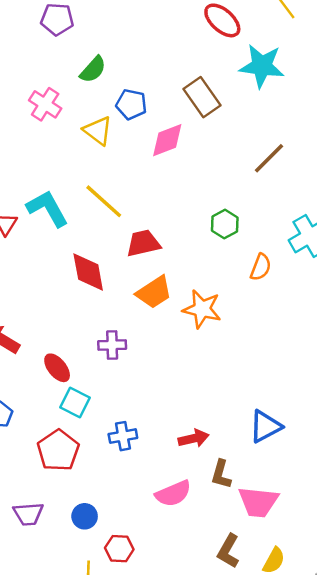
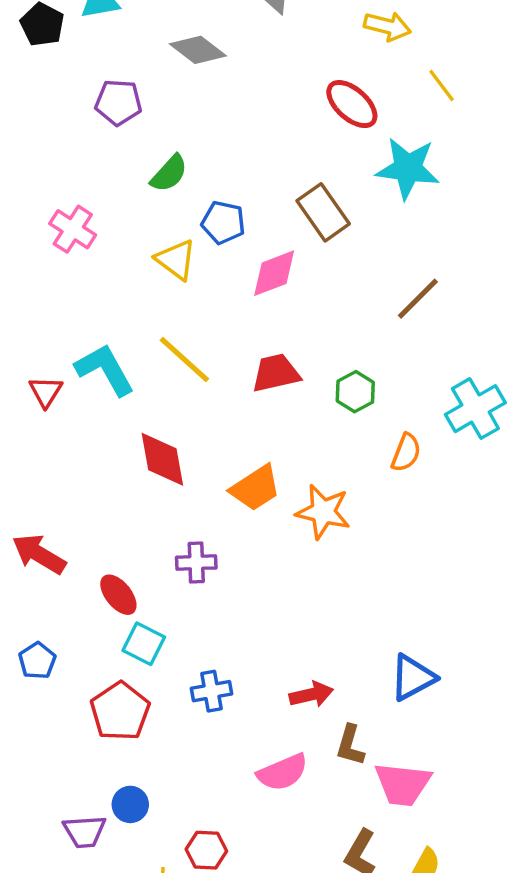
pink cross: (45, 104) -> (73, 229), moved
red trapezoid: (143, 243) -> (276, 373), moved
purple trapezoid: (28, 514) -> (85, 832), moved
blue circle: (85, 516) -> (130, 804), moved

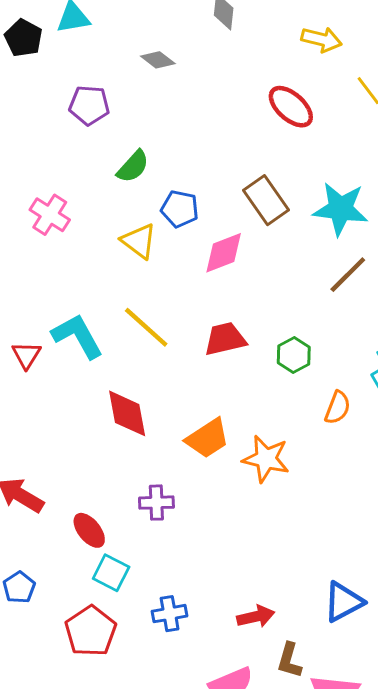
gray diamond: (198, 50) -> (158, 60), size x0.7
cyan star: (408, 168) -> (340, 209), moved

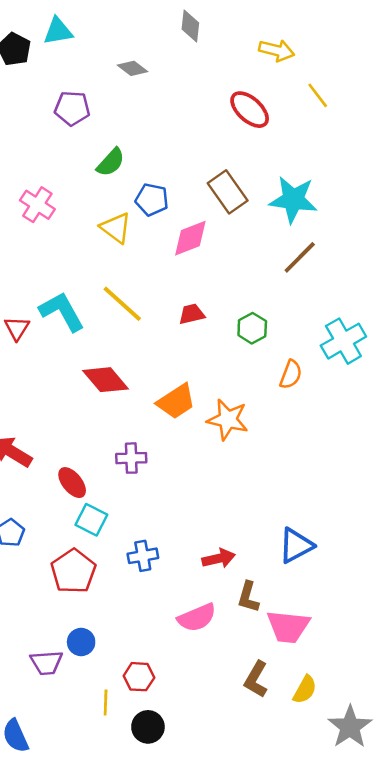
red trapezoid: (225, 339) -> (192, 314), size x0.7
red diamond: (127, 413) -> (106, 380), turned -30

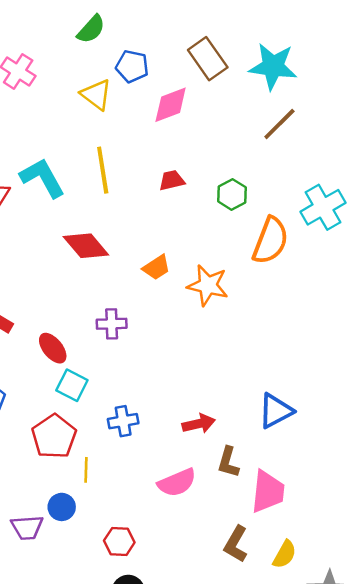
yellow line: (122, 304) -> (103, 170), turned 39
orange semicircle: (291, 374) -> (270, 241), size x1.6
orange trapezoid: (176, 402) -> (156, 267), size x0.7
pink trapezoid: (288, 627) -> (268, 492), turned -90
yellow line: (106, 702) -> (86, 470), moved

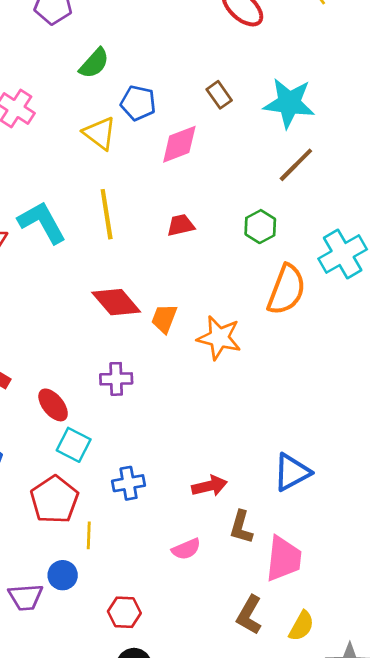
brown rectangle: (208, 59) -> (219, 95), size x0.6
green hexagon: (232, 194) -> (260, 227), moved
red diamond: (86, 246) -> (116, 302), moved
orange trapezoid: (156, 267) -> (164, 319), turned 144
pink semicircle: (177, 483) -> (186, 549), size x0.7

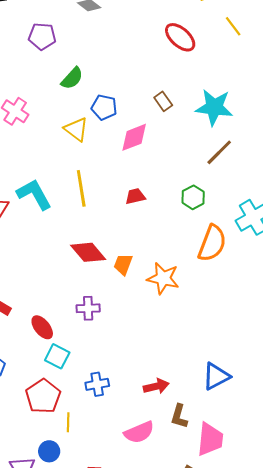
pink semicircle: (186, 549) -> (139, 432), size x1.4

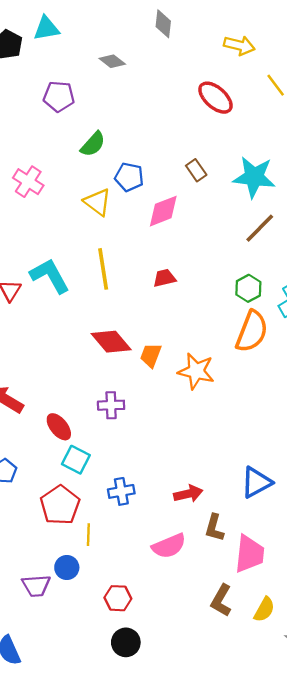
green hexagon: (193, 197) -> (248, 288), moved

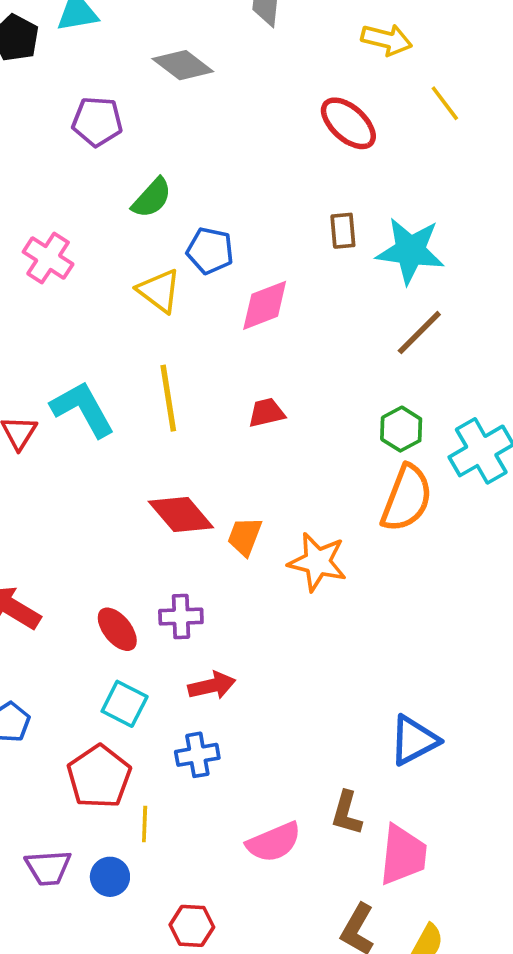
gray diamond: (112, 61) -> (183, 65), size x1.4
brown rectangle: (196, 170) -> (343, 231), moved, turned 30
red ellipse: (59, 427) -> (117, 629), moved
red arrow: (188, 494) -> (212, 686), moved
purple trapezoid: (36, 586) -> (48, 868), moved

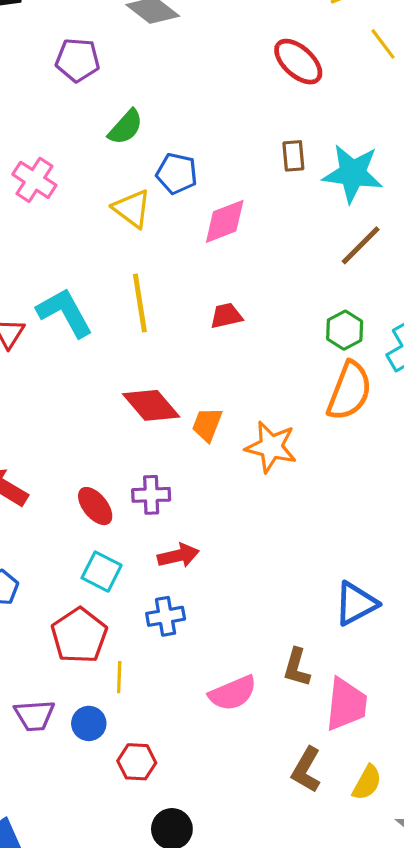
red hexagon: (192, 926) -> (137, 762), moved

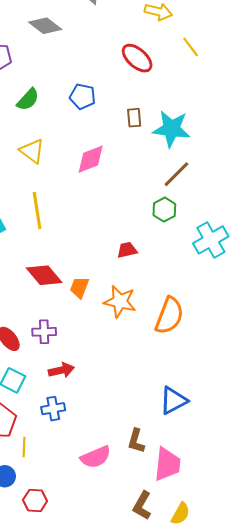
blue pentagon: (177, 173) -> (83, 96), moved
red trapezoid: (226, 316) -> (127, 250), moved
green hexagon: (345, 330) -> (164, 210), moved
orange semicircle: (349, 391) -> (169, 316), moved

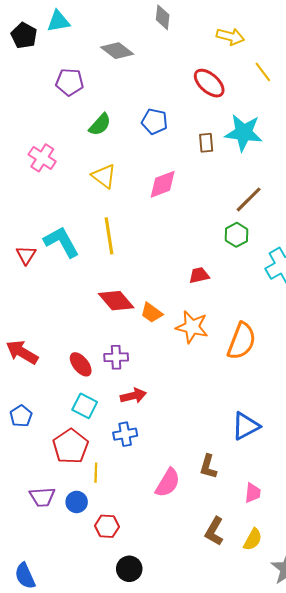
cyan star: (171, 129) -> (244, 133), moved
orange trapezoid: (80, 287) -> (151, 313), turned -75
pink semicircle: (96, 457) -> (168, 483), turned -36
pink trapezoid: (167, 464) -> (253, 493), moved, size x0.6

